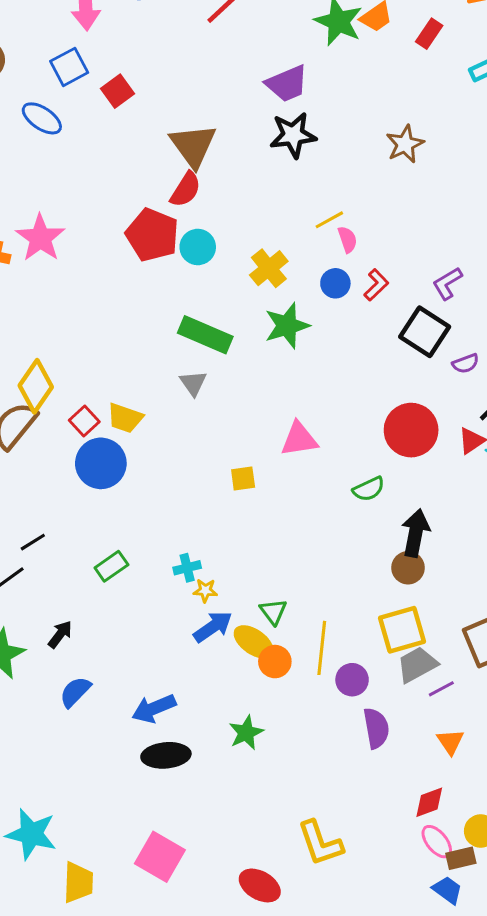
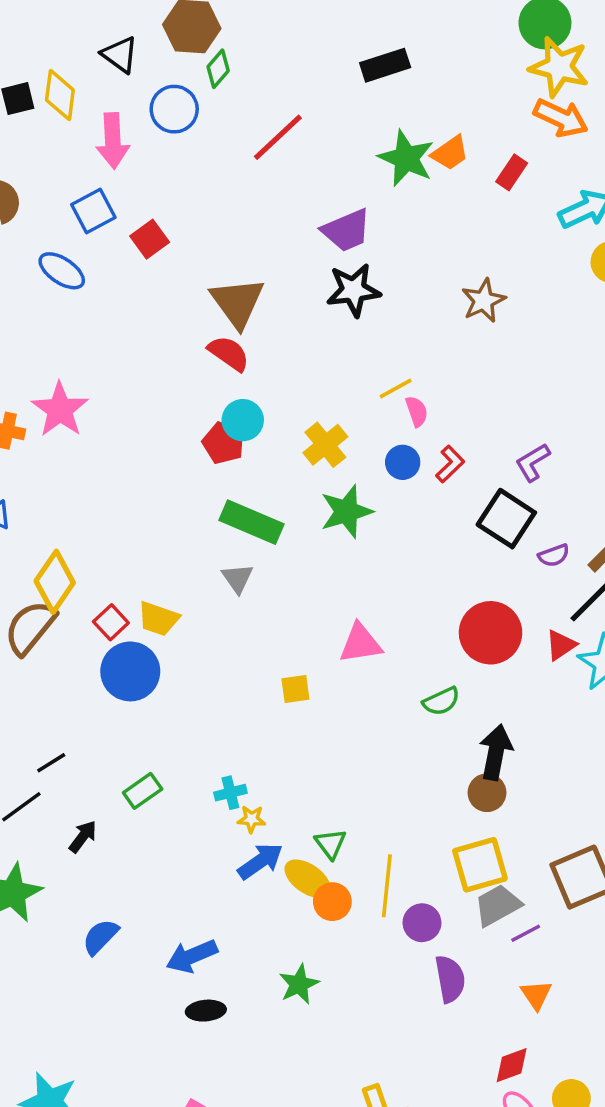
red semicircle: (186, 190) -> (229, 353), turned -87
red pentagon: (152, 235) -> (223, 443), moved, size x0.7
black arrow: (60, 634) -> (83, 837), moved
black ellipse: (166, 755) -> (206, 1011), size x0.7

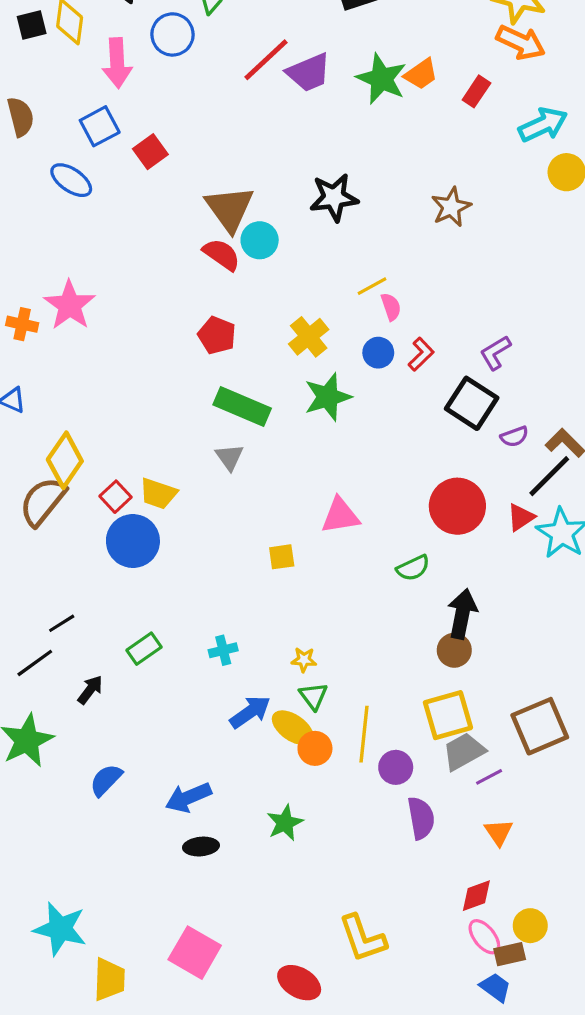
purple trapezoid: (346, 230) -> (309, 72), moved
cyan circle: (243, 420) -> (260, 240), moved
yellow star: (252, 819) -> (304, 660), moved

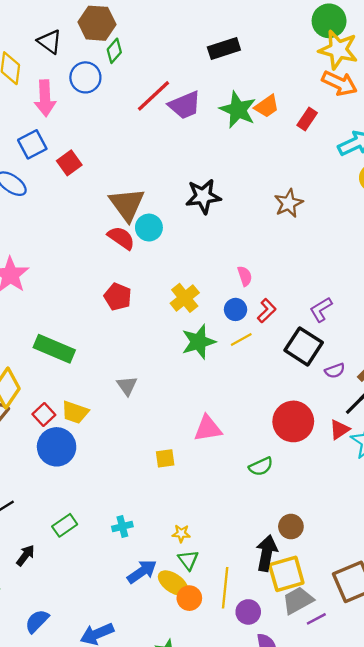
yellow line: (372, 286) -> (241, 339), moved
green rectangle: (242, 406) -> (54, 349), moved
black arrow: (462, 614) -> (267, 553), moved

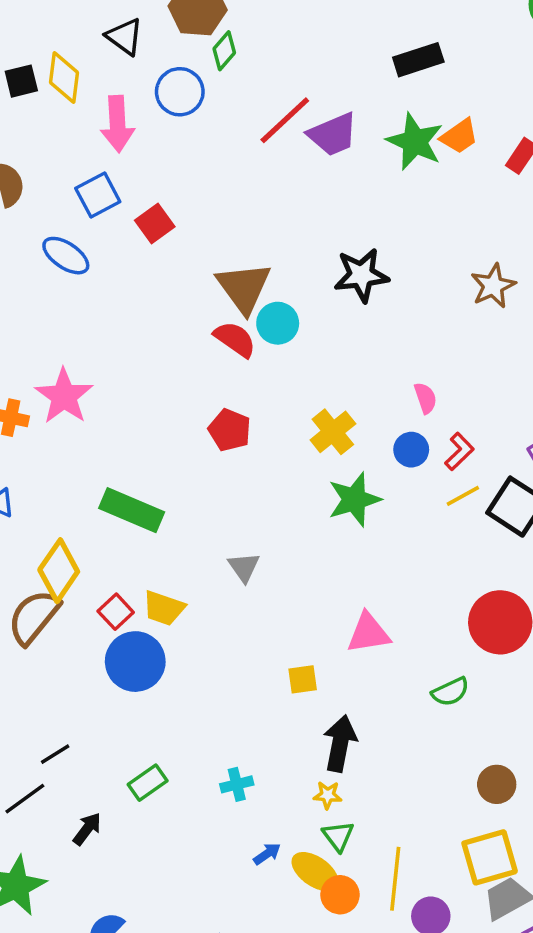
black rectangle: (224, 49) -> (418, 60), moved
yellow line: (241, 339) -> (463, 496), moved
black arrow: (267, 553) -> (340, 743), moved
blue arrow: (142, 572) -> (267, 854), size x0.6

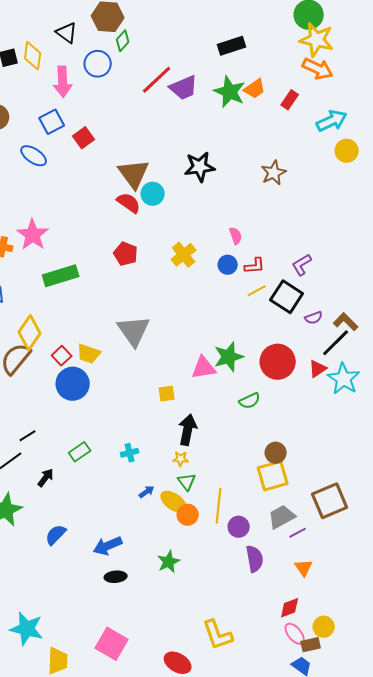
red L-shape: (459, 451) -> (255, 266), turned 40
green star: (354, 499) -> (229, 357), moved
green rectangle: (132, 510) -> (61, 276), moved, turned -40
gray triangle: (244, 567) -> (134, 331), size x1.8
yellow square: (490, 857) -> (273, 476), moved

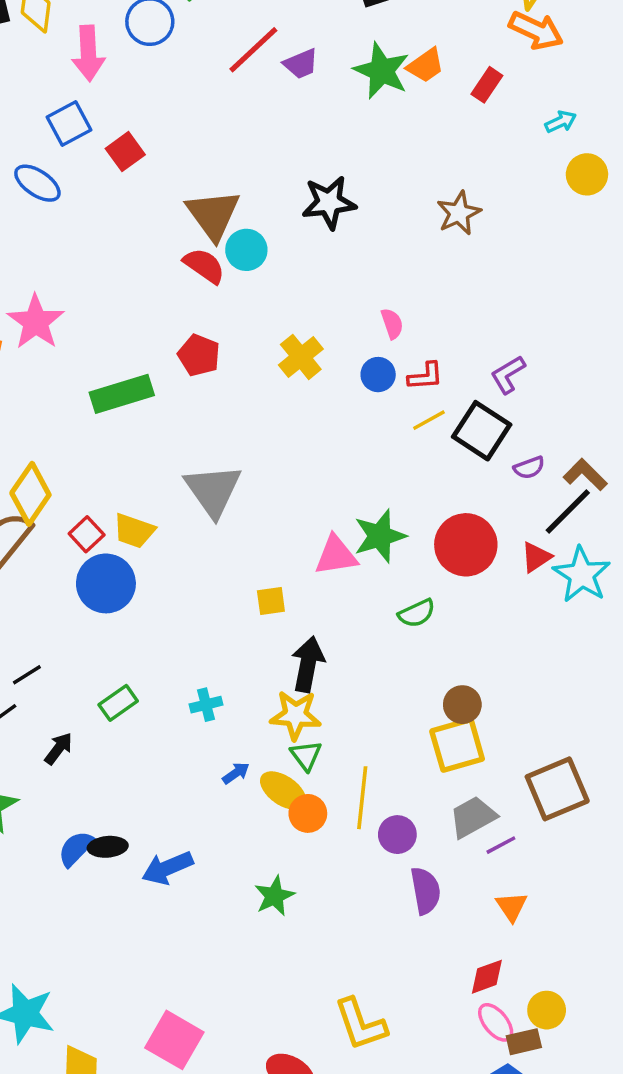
purple trapezoid: (184, 88) -> (301, 64), size x0.7
cyan arrow: (332, 121) -> (561, 122), size x0.6
green rectangle: (61, 276) -> (122, 394), moved
yellow star: (181, 459) -> (296, 715), size x1.8
black ellipse: (116, 577) -> (108, 847), moved

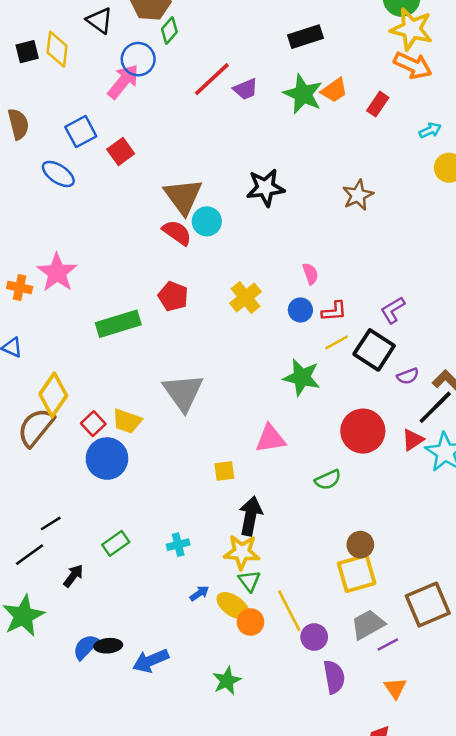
pink arrow: (88, 53) -> (123, 82), moved, turned -138
green star: (380, 536) -> (302, 377), moved, turned 30
yellow line: (362, 798) -> (289, 611), turned -33

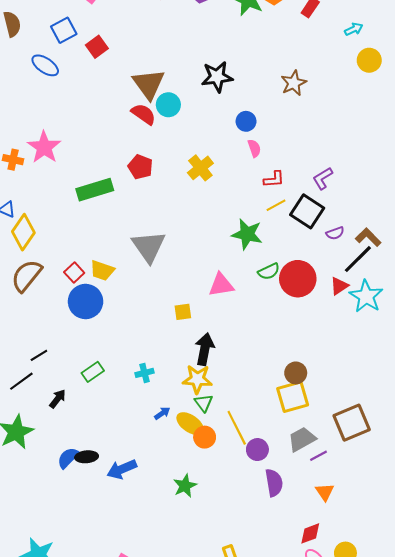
blue circle: (300, 310) -> (246, 121), moved
yellow diamond: (53, 395) -> (23, 232), moved
green semicircle: (328, 480) -> (269, 271), moved

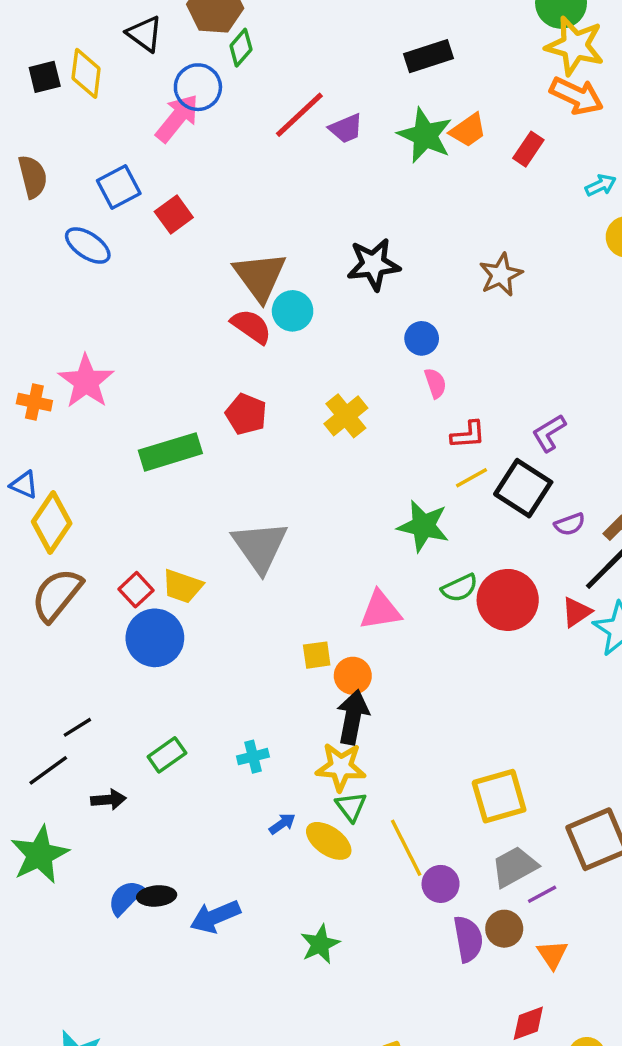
brown circle: (296, 373) -> (504, 929), moved
black arrow: (58, 399) -> (108, 800), turned 48
orange circle: (205, 437) -> (353, 676), moved

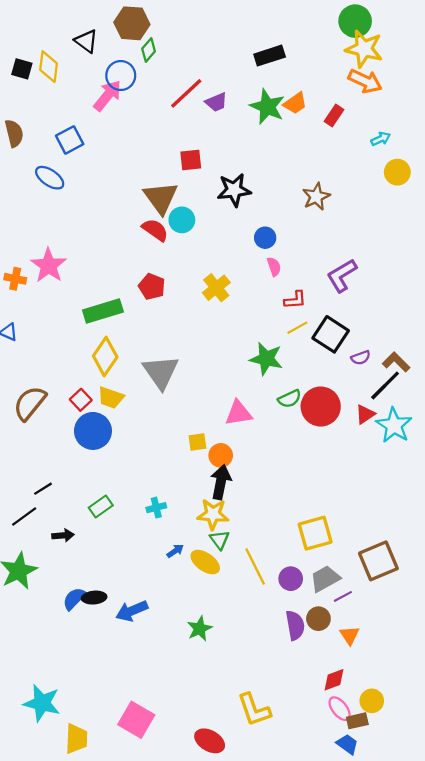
black square: (45, 77) -> (22, 69), turned 30
red square: (174, 214) -> (191, 160), moved, turned 30
purple L-shape: (549, 433) -> (342, 275), moved, size x1.4
yellow diamond: (52, 523) -> (105, 357), moved
purple circle: (441, 884) -> (291, 579), moved

